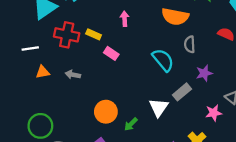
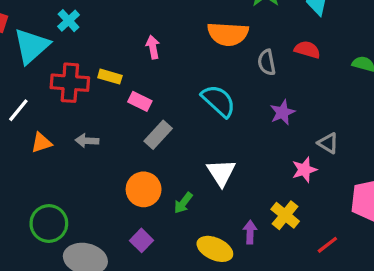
gray semicircle: (190, 44) -> (267, 62), moved
white line: (30, 49) -> (18, 110), turned -35
gray rectangle: (182, 92) -> (158, 135), moved

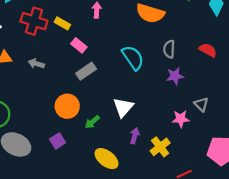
red semicircle: (307, 50) -> (208, 50), moved
gray semicircle: (267, 62) -> (169, 49), moved
purple arrow: (250, 232) -> (135, 136), moved

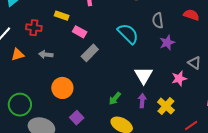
red cross: (34, 21) -> (34, 28), moved, size x0.7
orange circle: (67, 106) -> (62, 88), moved
white triangle: (123, 107) -> (144, 75), moved
green arrow: (92, 122) -> (115, 98), moved

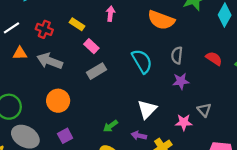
gray arrow: (46, 55) -> (50, 61), size x1.6
purple arrow: (142, 101) -> (139, 136), turned -96

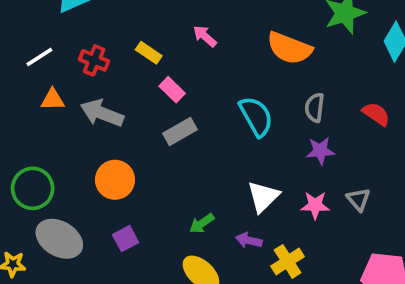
pink arrow: (110, 14) -> (205, 36), turned -56
pink star: (184, 122) -> (315, 205), moved

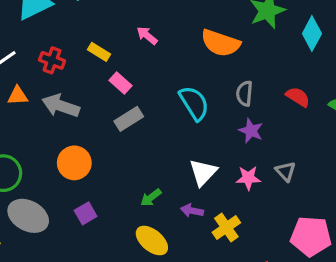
purple star: (320, 151) -> (251, 131), turned 30

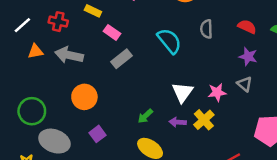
purple star: (251, 131) -> (248, 57), moved
yellow cross: (226, 227) -> (204, 120), moved

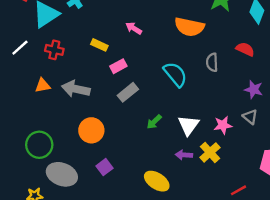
red cross: (58, 22) -> (54, 50), moved
white line: (22, 25) -> (20, 48), moved
red semicircle: (247, 27) -> (245, 49), moved
pink rectangle: (112, 32) -> (118, 66), turned -63
green arrow: (145, 116) -> (154, 122), moved

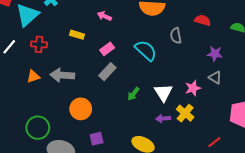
pink rectangle: (118, 66) -> (107, 49), moved
purple square: (105, 167) -> (97, 139), turned 32

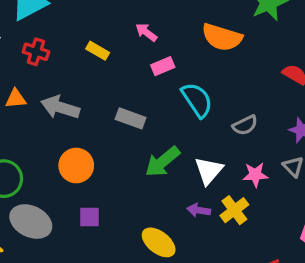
gray semicircle: (176, 36) -> (245, 125), moved, turned -119
pink rectangle: (107, 49) -> (163, 66), moved
gray rectangle: (107, 72) -> (131, 118), turned 54
green arrow: (134, 94) -> (162, 162), size x1.6

